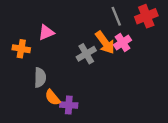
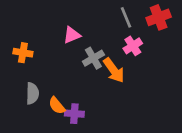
pink triangle: (46, 32) -> (72, 35), moved
orange arrow: (105, 42) -> (114, 70), moved
gray semicircle: (40, 78) -> (32, 93), moved

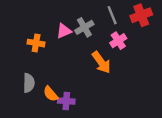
orange cross: (23, 53) -> (36, 43), moved
gray cross: (93, 58) -> (84, 27), moved

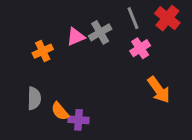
red cross: (141, 15) -> (167, 18), turned -30
orange cross: (36, 43) -> (43, 51), turned -35
orange arrow: (101, 62) -> (159, 90), moved

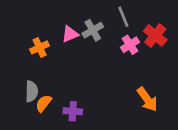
red cross: (167, 18) -> (155, 35), moved
orange arrow: (159, 90) -> (147, 99), moved
orange semicircle: (60, 111) -> (44, 103), moved, turned 78

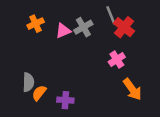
red cross: (155, 35) -> (124, 27), moved
pink cross: (130, 45) -> (117, 59), moved
orange cross: (40, 47) -> (36, 24), moved

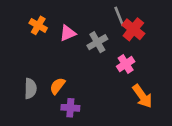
orange cross: (36, 24) -> (38, 25), turned -35
gray cross: (83, 27) -> (97, 42), moved
orange semicircle: (39, 93) -> (57, 86), moved

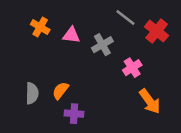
gray line: (119, 16) -> (125, 18), turned -30
red cross: (133, 29) -> (157, 31), moved
pink triangle: (68, 33) -> (71, 35), turned 30

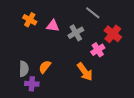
red cross: (157, 31) -> (113, 34), moved
orange arrow: (150, 101) -> (85, 72), moved
purple cross: (74, 114) -> (32, 84), moved

